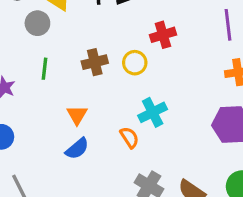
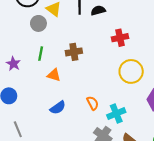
yellow circle: (135, 63) -> (131, 71), moved, size x1.5
cyan cross: (153, 112) -> (116, 114), moved
orange triangle: (77, 115) -> (54, 75), moved, turned -48

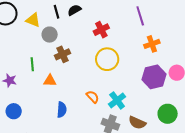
gray circle: (38, 23) -> (50, 35), moved
yellow circle: (131, 71) -> (107, 59), moved
blue semicircle: (58, 108) -> (62, 110), turned -35

